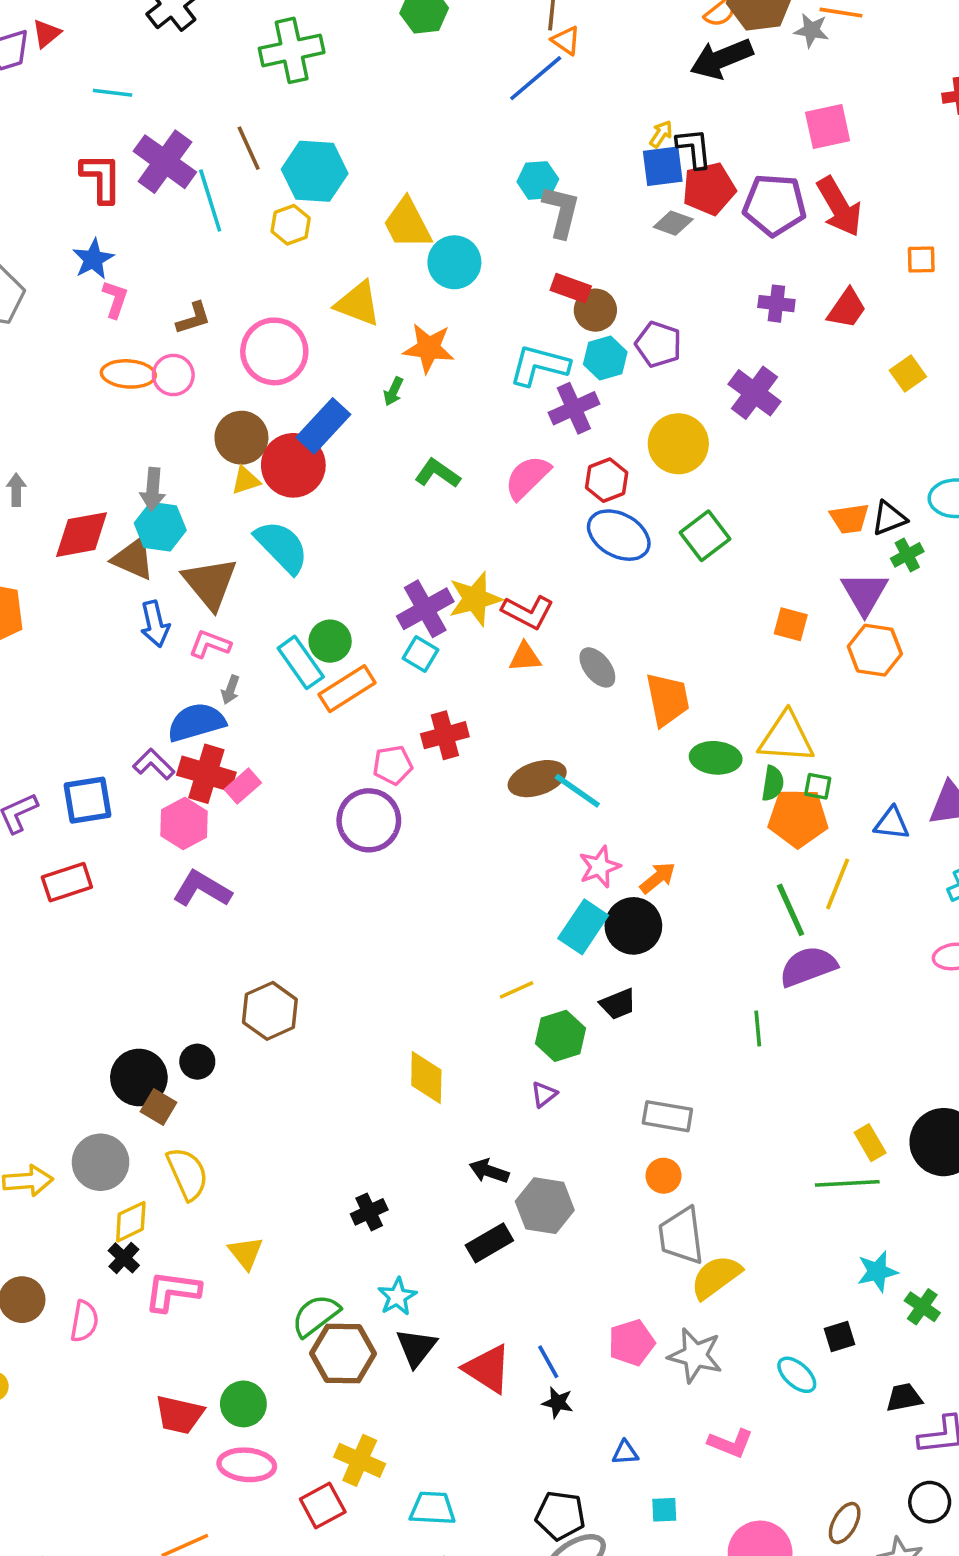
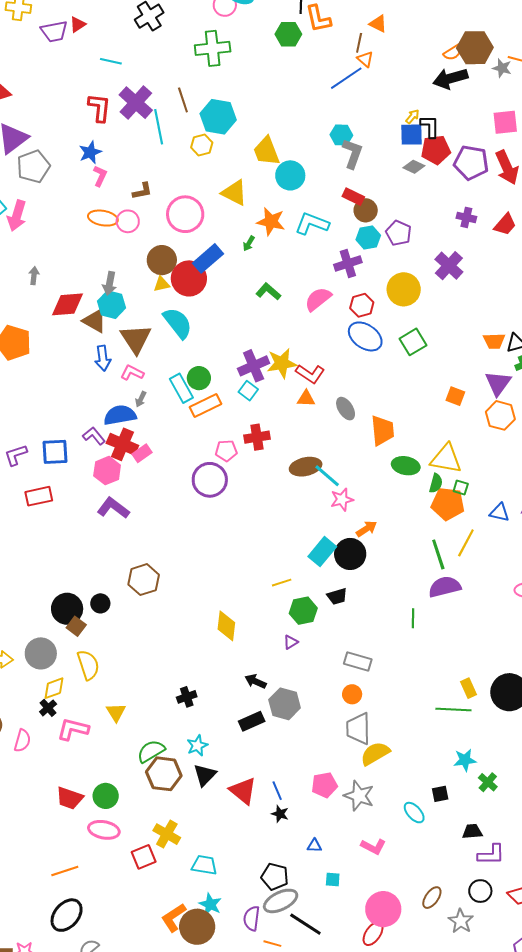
cyan L-shape: (539, 365) -> (312, 224), moved
pink star: (600, 867) -> (342, 500), moved

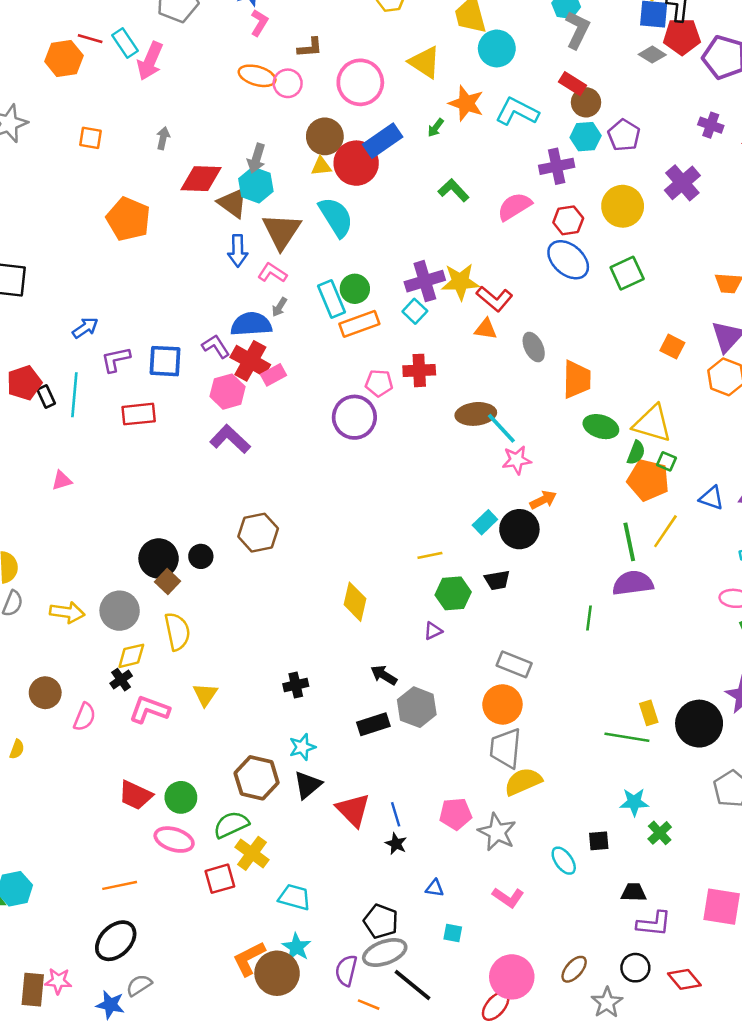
cyan rectangle: (322, 552) -> (485, 522), size x0.7
orange circle: (352, 694) -> (502, 704), size x1.6
green semicircle: (151, 751) -> (231, 825), moved

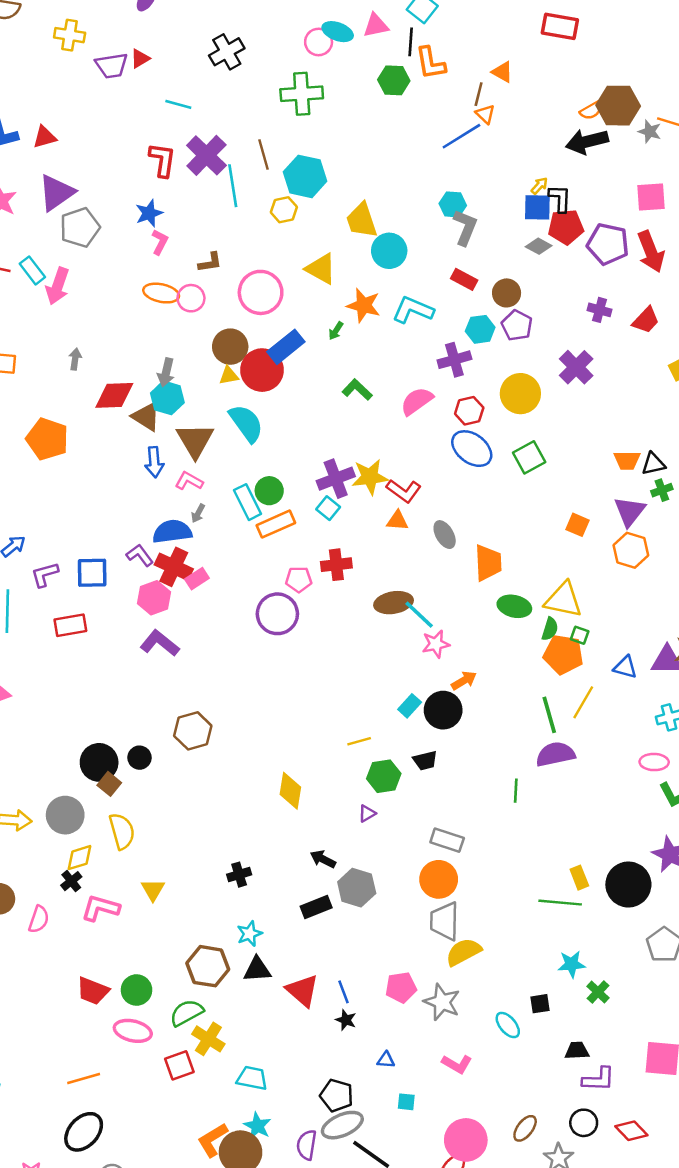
brown circle: (586, 102) -> (507, 293), moved
black triangle: (308, 785) -> (257, 969), turned 40

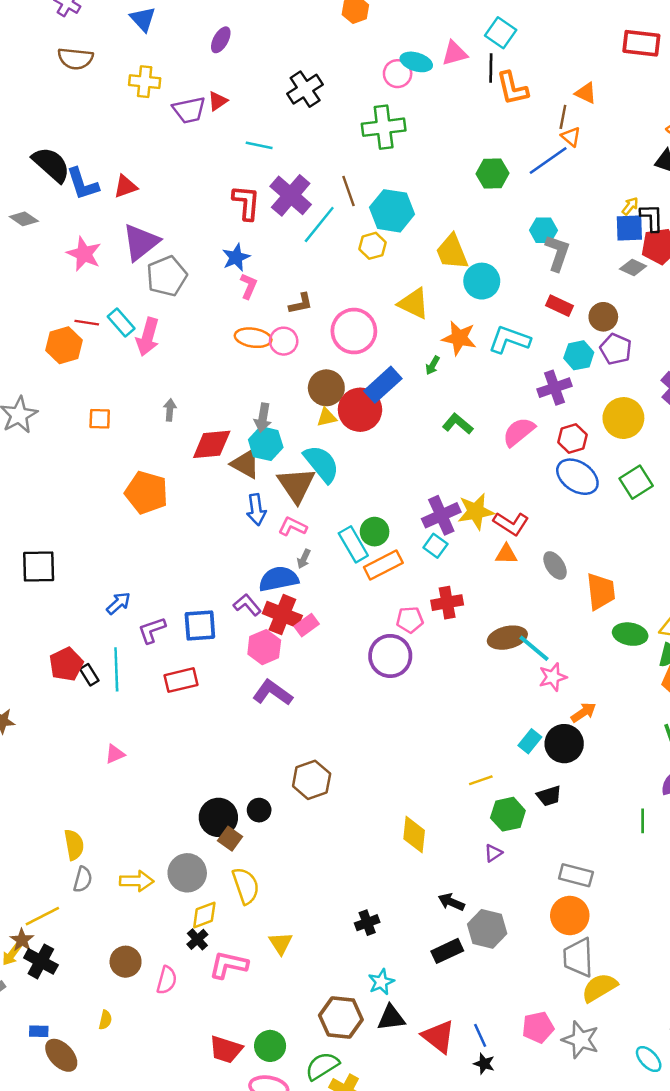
green hexagon: (394, 80) -> (493, 173), moved
cyan line: (233, 186) -> (319, 224), turned 51
cyan semicircle: (246, 423) -> (321, 464), moved

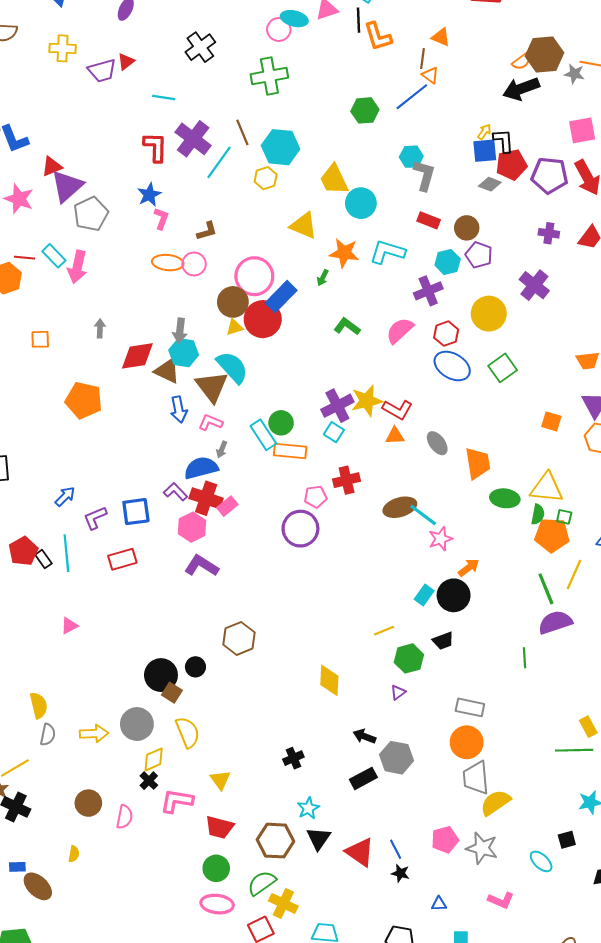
red triangle: (125, 186) -> (52, 166), moved
pink circle: (354, 331) -> (254, 276), moved
orange rectangle: (383, 565) -> (290, 451), turned 36
black triangle: (391, 1018) -> (319, 838), turned -45
red trapezoid: (226, 1049) -> (219, 827), moved

